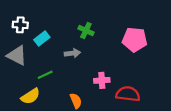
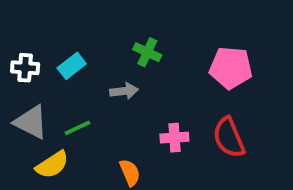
white cross: (20, 25) -> (25, 68), moved
gray triangle: (17, 55) -> (31, 122), moved
red semicircle: (128, 94) -> (229, 138), moved, turned -120

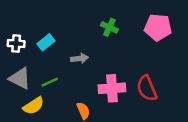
green cross: (147, 52) -> (109, 27), moved
pink pentagon: (231, 68) -> (158, 27), moved
pink cross: (174, 138) -> (112, 88), size x1.5

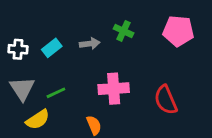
gray arrow: (80, 58) -> (90, 44), moved
gray triangle: (20, 78) -> (22, 89), turned 30
pink cross: (112, 88) -> (114, 89), moved

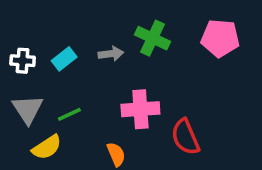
green cross: (123, 31) -> (153, 38), size x1.4
red semicircle: (166, 100) -> (185, 137), moved

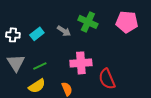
gray arrow: (111, 54) -> (64, 31), turned 40
yellow semicircle: (47, 147) -> (37, 86), moved

